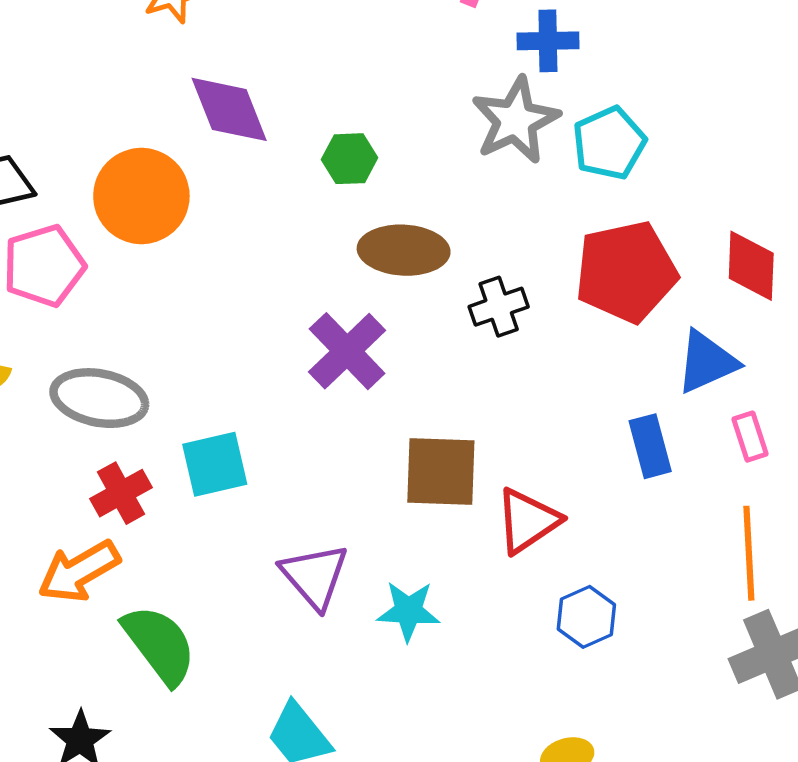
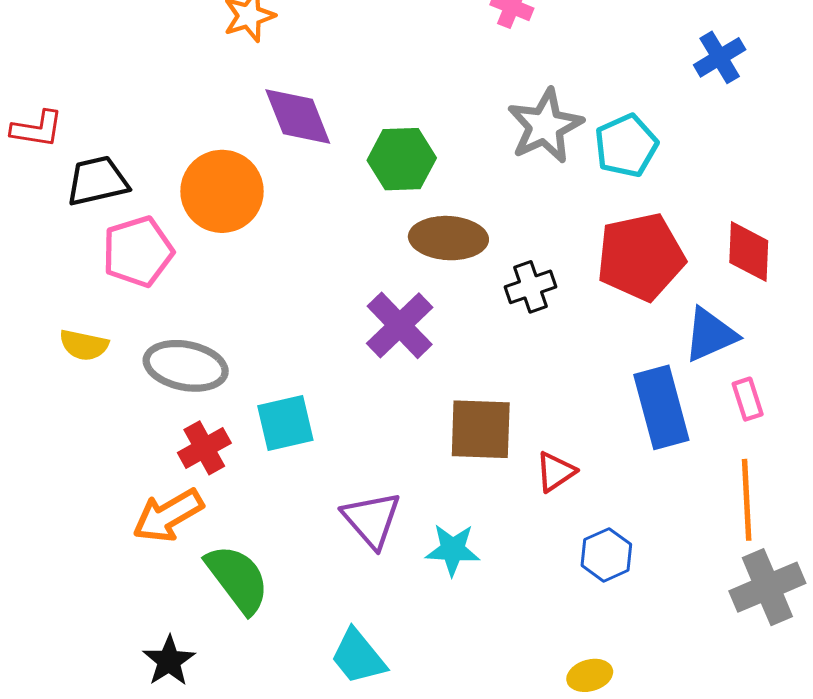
blue cross: (548, 41) -> (720, 57), moved, turned -30
green hexagon: (349, 159) -> (402, 159), size x1.4
blue rectangle: (650, 446) -> (661, 407), size x1.5
red triangle: (527, 521) -> (555, 472), size x0.7

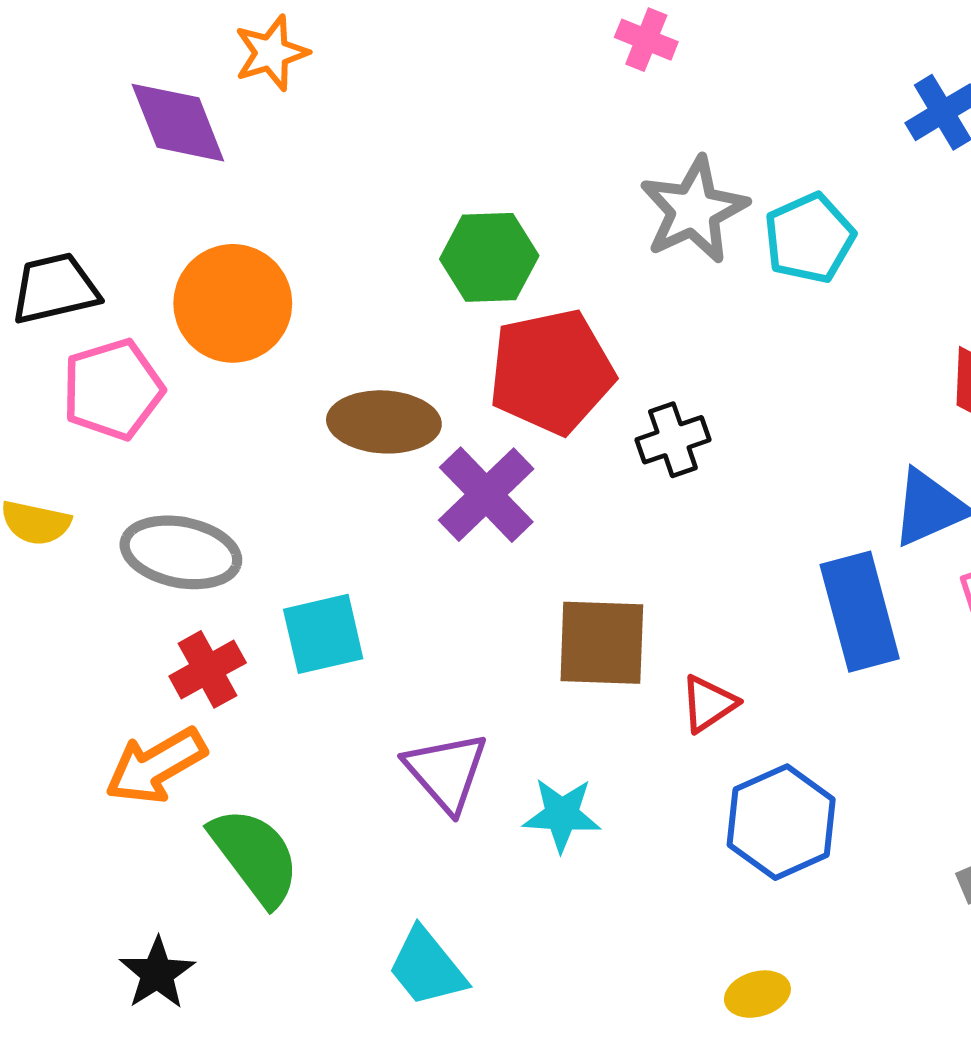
purple diamond: (298, 117) -> (178, 123), moved
brown ellipse: (448, 238) -> (384, 422), moved
red pentagon: (641, 257) -> (551, 372), moved
blue hexagon: (606, 555) -> (781, 822), size x1.5

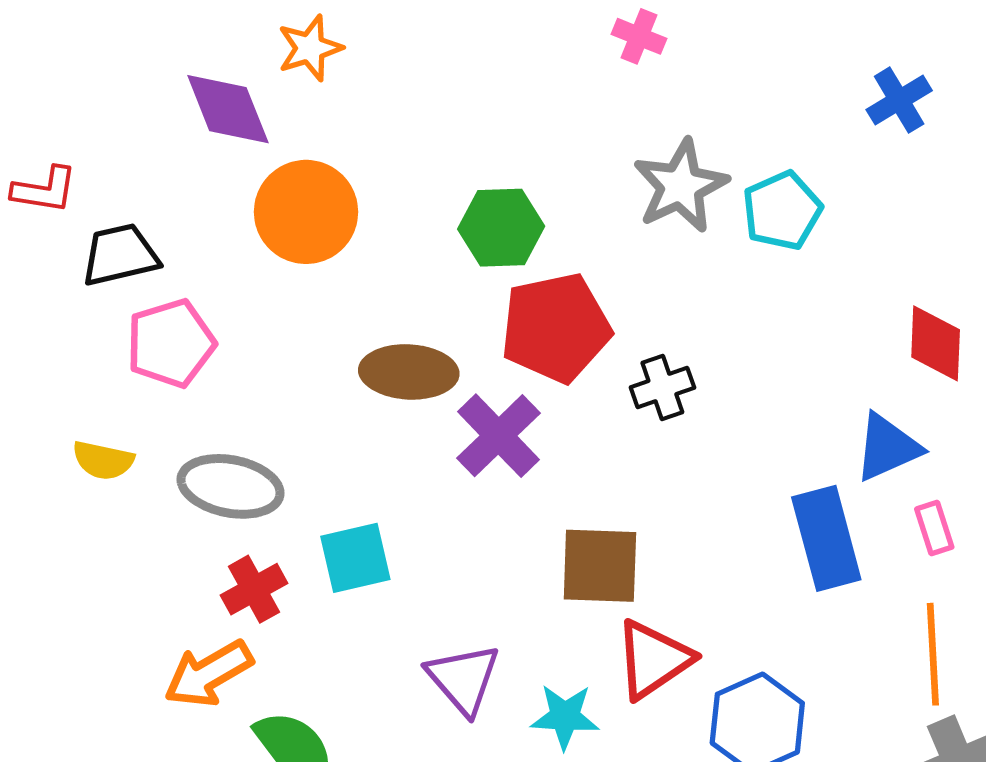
orange circle: (233, 303) -> (306, 212), moved
red triangle: (709, 704) -> (653, 659), moved, size x1.6

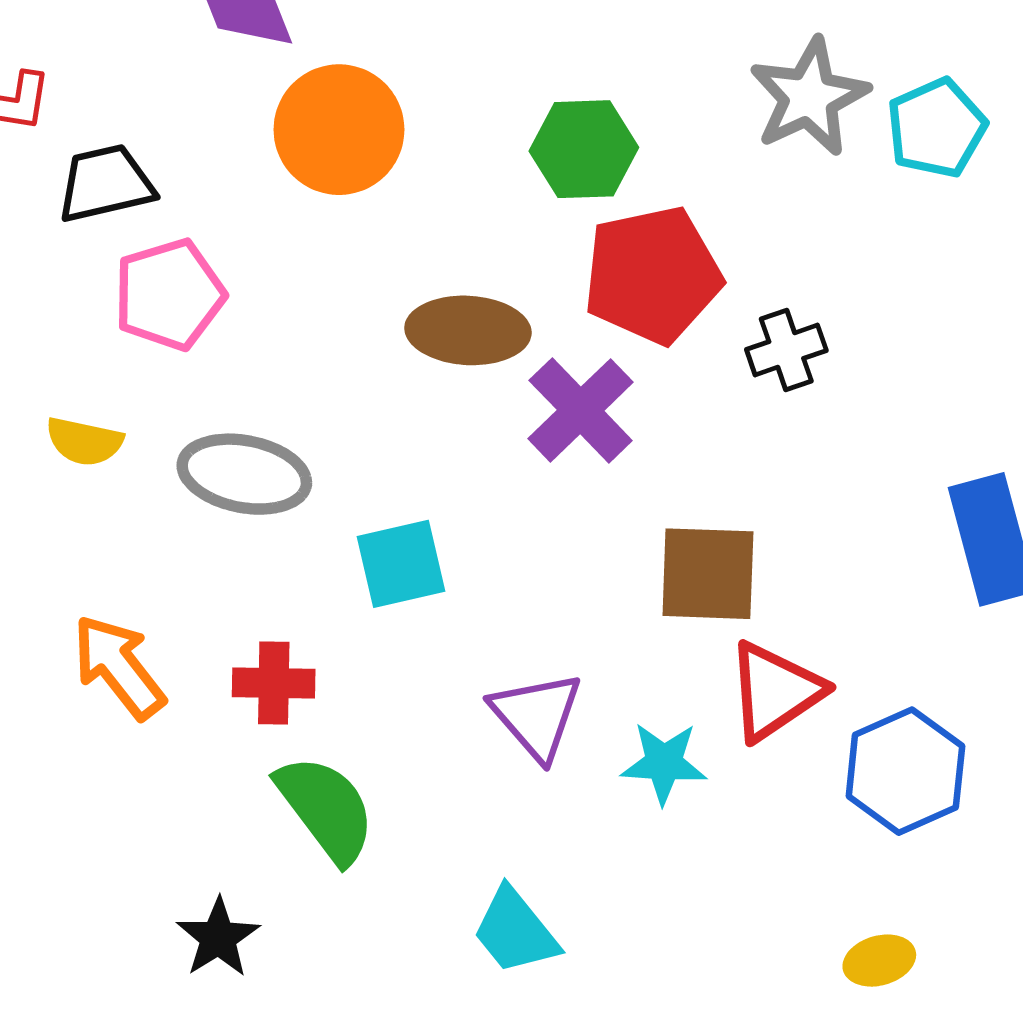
red cross: (254, 589) -> (274, 683), moved, turned 30
orange arrow: (208, 674) -> (119, 667), moved, turned 82

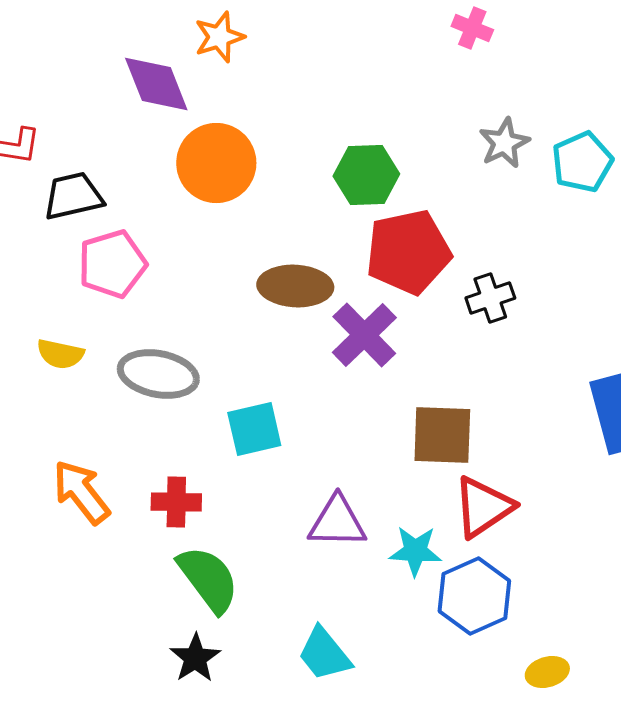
gray star: (809, 97) -> (504, 143), size x0.7
purple triangle: (537, 716) -> (337, 522), turned -48
blue hexagon: (905, 771) -> (474, 596), moved
black star: (218, 938) -> (195, 658), moved

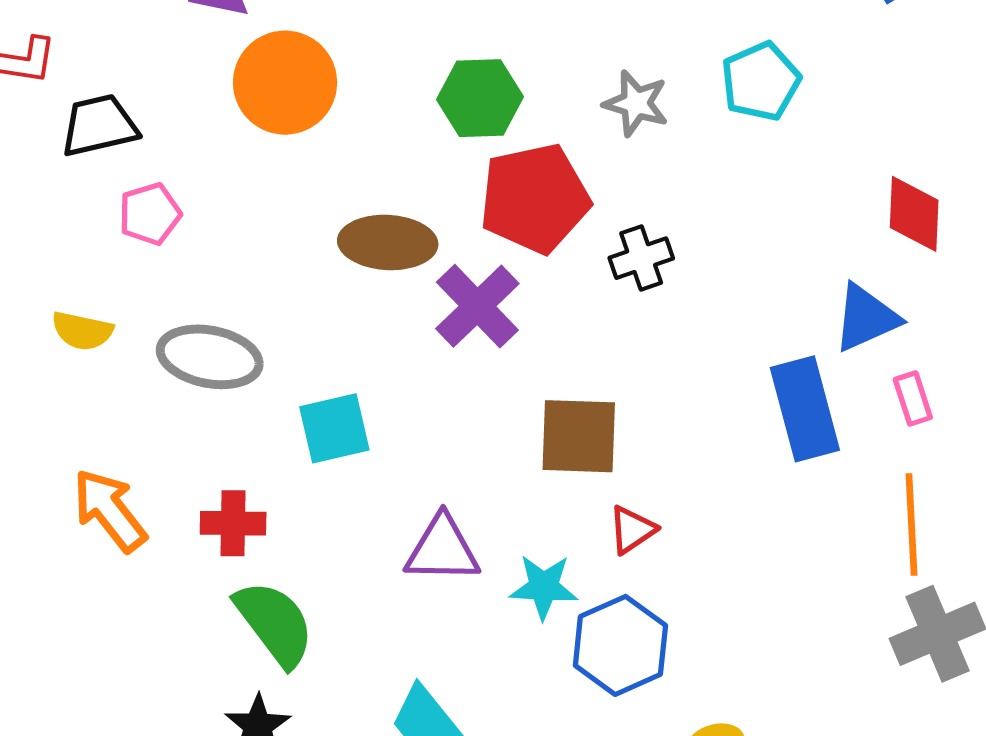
gray star: (504, 143) -> (636, 103), moved, turned -30
pink pentagon: (112, 264) -> (150, 214), size x0.7
red triangle: (483, 507) -> (632, 530), size x0.6

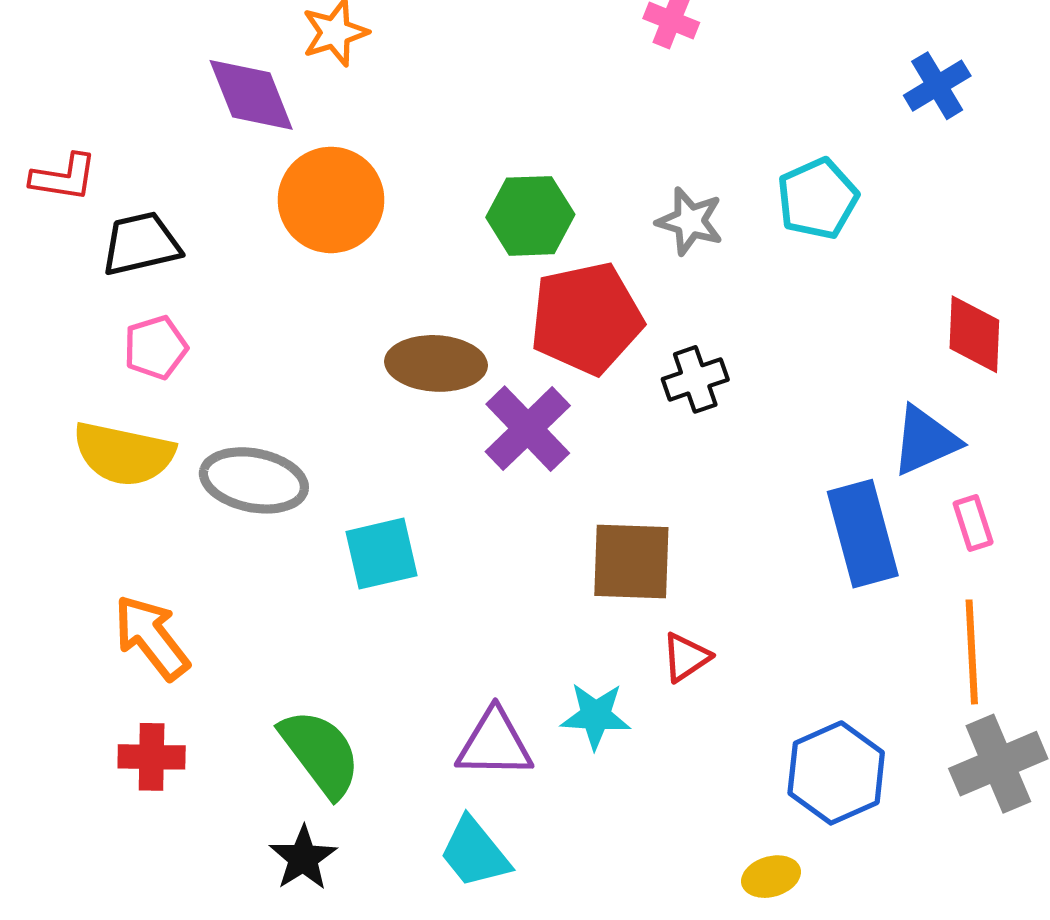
pink pentagon: (150, 214) -> (156, 348), moved
yellow semicircle: (82, 331) -> (124, 454), size x1.6
red cross: (233, 523) -> (152, 757), moved
purple triangle: (442, 549) -> (495, 744), moved
blue hexagon: (620, 645) -> (836, 773), moved

